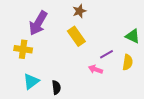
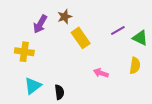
brown star: (79, 11) -> (65, 17), moved
purple arrow: (38, 23) -> (40, 24), size x0.7
purple line: (107, 54) -> (118, 30), moved

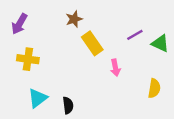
purple arrow: (40, 24) -> (19, 24), moved
yellow semicircle: (135, 66) -> (154, 88), moved
pink arrow: (101, 73) -> (115, 68), moved, turned -120

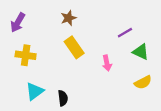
yellow rectangle: (92, 43) -> (74, 47), moved
green triangle: (160, 43) -> (141, 52), moved
yellow semicircle: (154, 88) -> (143, 82), turned 54

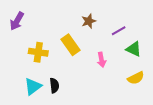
brown star: (68, 18) -> (89, 21), moved
yellow cross: (26, 55) -> (38, 52), moved
black semicircle: (63, 98) -> (54, 85), moved

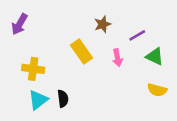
yellow cross: (38, 52) -> (33, 69), moved
pink arrow: (102, 60) -> (117, 58), moved
yellow semicircle: (136, 78) -> (157, 90), turned 42

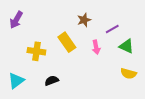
yellow cross: (33, 69) -> (36, 51), moved
black semicircle: (63, 99) -> (52, 81), turned -104
cyan triangle: (38, 100) -> (16, 81), moved

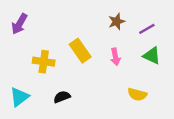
brown star: (84, 20) -> (117, 22), moved
purple line: (112, 29) -> (147, 29), moved
yellow semicircle: (129, 74) -> (137, 94), moved

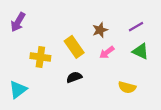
brown star: (117, 22) -> (100, 30), moved
pink arrow: (115, 57) -> (107, 52), turned 64
black semicircle: (62, 97) -> (74, 77), moved

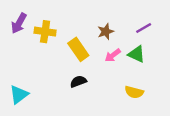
green triangle: (141, 51) -> (136, 54), moved
yellow cross: (40, 57) -> (45, 32), moved

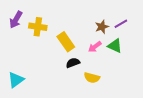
brown star: (106, 32) -> (102, 27), moved
black semicircle: (78, 81) -> (73, 63), moved
yellow semicircle: (134, 92) -> (92, 78), moved

